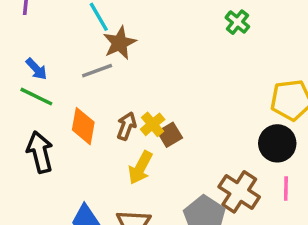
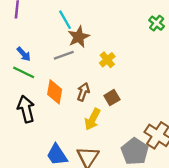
yellow cross: (153, 124) -> (107, 60), moved

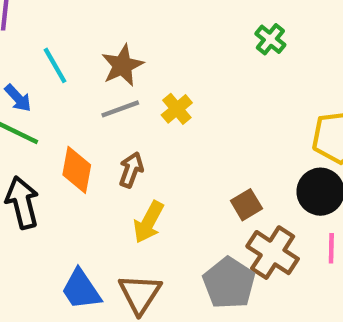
cyan line: (65, 20) -> (55, 65), moved
gray line: (64, 55) -> (120, 109), moved
brown square: (112, 98) -> (246, 205), moved

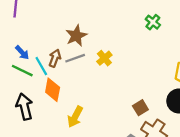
cyan line: (55, 65) -> (41, 66), moved
brown arrow: (131, 170) -> (55, 58), moved
yellow arrow: (149, 222) -> (75, 117), moved

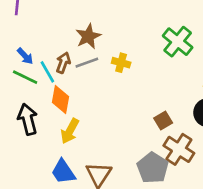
green cross: (153, 22) -> (178, 42), moved, size x1.6
yellow cross: (104, 58) -> (121, 63), turned -35
yellow arrow: (75, 117) -> (70, 131), moved

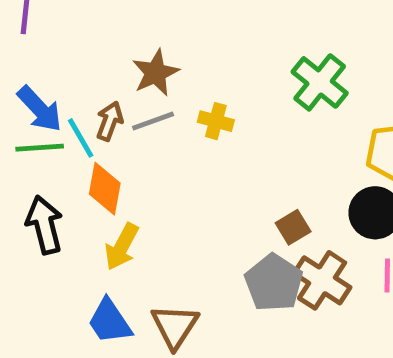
blue arrow: (25, 56) -> (40, 109), size x1.5
green line: (25, 77) -> (40, 148), turned -30
gray pentagon: (153, 168) -> (274, 283), moved

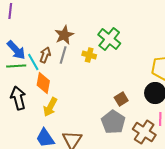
green cross: (320, 82) -> (109, 39), moved
gray line: (153, 121) -> (63, 55), turned -54
brown cross: (322, 280) -> (144, 132), moved

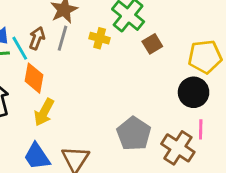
brown square: (121, 99) -> (152, 44), moved

